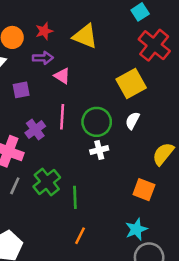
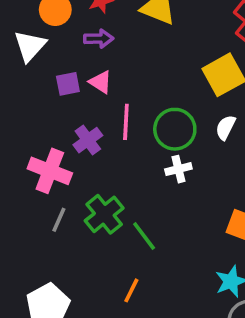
pink triangle: (62, 76) -> (101, 82), moved
green line: (75, 197) -> (144, 236), turned -35
orange line: (80, 236) -> (131, 290), moved

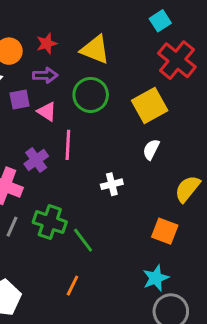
purple square: (68, 84) -> (20, 99), moved
green circle: (175, 129) -> (91, 95), moved
green cross: (104, 214) -> (50, 222), turned -32

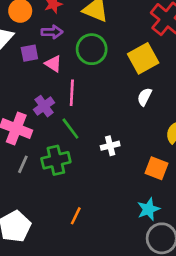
white cross: (112, 184) -> (110, 146), moved
green cross: (50, 222) -> (56, 160), turned -32
green line: (83, 240) -> (70, 129), moved

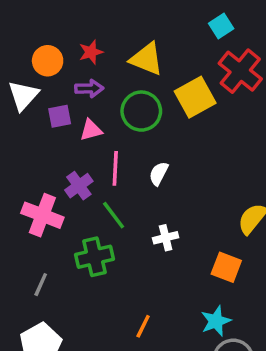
yellow square: (143, 58) -> (195, 97), moved
pink triangle: (53, 64) -> (91, 130), turned -48
white semicircle: (145, 97) -> (159, 174), moved
gray line: (23, 164) -> (41, 285), moved
orange line: (76, 216) -> (143, 326), moved

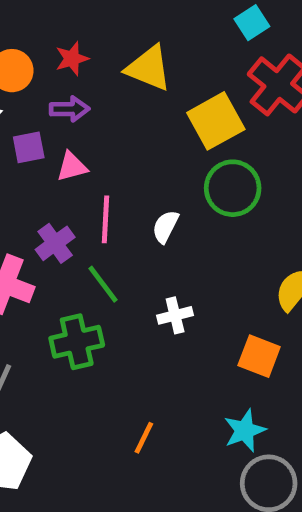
green circle: (141, 111) -> (233, 188), moved

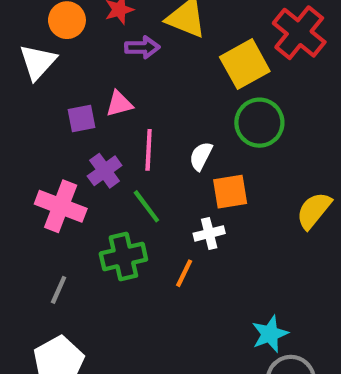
purple arrow: (69, 109) -> (142, 47), moved
purple square: (29, 147) -> (82, 118), moved
orange square: (259, 356) -> (230, 192), moved, turned -30
orange line: (144, 438) -> (184, 273), moved

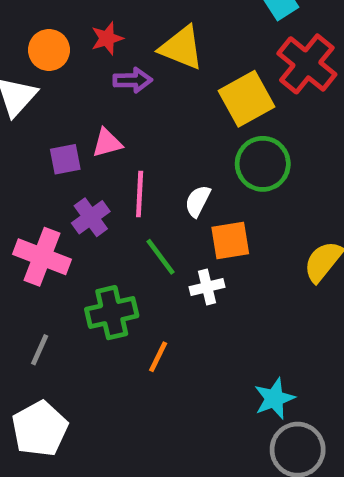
green line: (146, 206) -> (160, 257), moved
orange line: (184, 273) -> (158, 357), moved

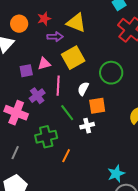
yellow square: (246, 99) -> (73, 58), moved

